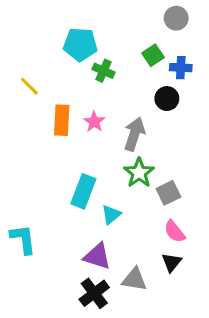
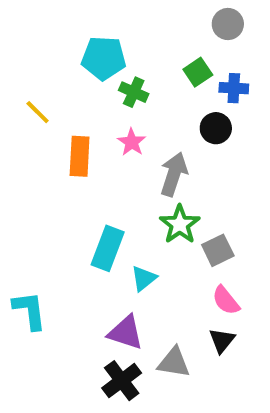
pink star: (94, 122) -> (132, 142), moved

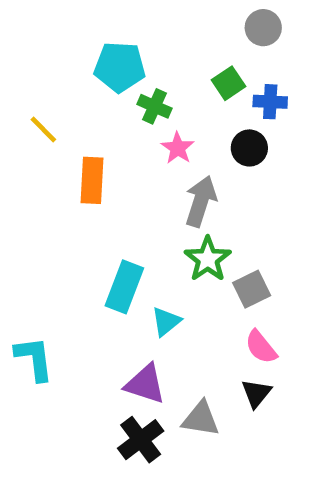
pink star: (132, 142) -> (178, 148), moved

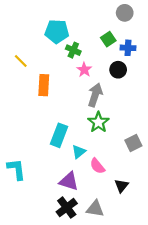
gray square: (252, 289) -> (133, 143), moved
pink semicircle: (261, 347) -> (97, 166), moved
gray triangle: (201, 419) -> (95, 209), moved

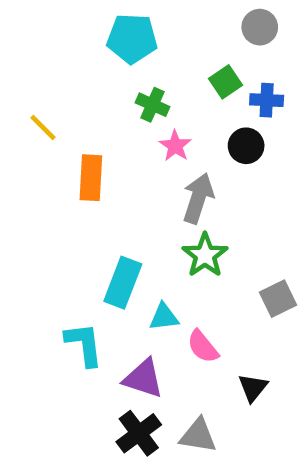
cyan pentagon: (57, 31) -> (132, 39), moved
cyan triangle: (79, 152) -> (164, 317), turned 32
cyan L-shape: (16, 169) -> (84, 344), moved

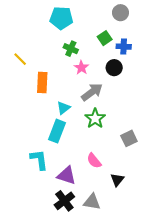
gray arrow: (198, 198) -> (92, 92), turned 35
cyan triangle: (164, 317) -> (63, 108), moved, turned -32

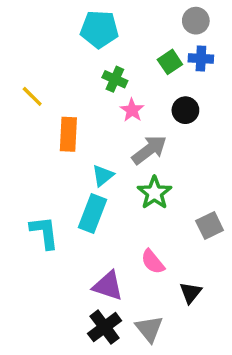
blue cross: (124, 47) -> (201, 59), moved
cyan L-shape: (39, 160) -> (44, 232), moved
gray triangle: (92, 202) -> (149, 329), turned 42

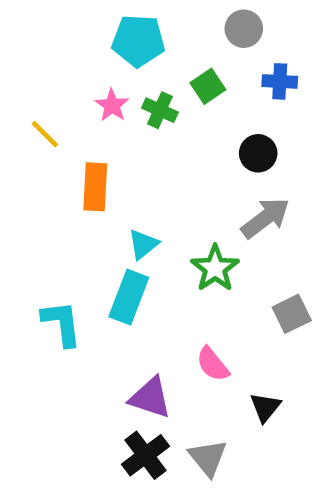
gray circle: (196, 21) -> (244, 29), moved
green square: (170, 62) -> (208, 86), moved
pink star: (132, 110) -> (112, 105), moved
gray arrow: (149, 150) -> (265, 218), moved

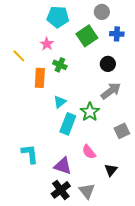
green square: (208, 86) -> (87, 36), size x1.5
green cross: (160, 110) -> (60, 65), moved
cyan rectangle: (129, 297) -> (68, 124), moved
cyan L-shape: (62, 323) -> (30, 154), moved

